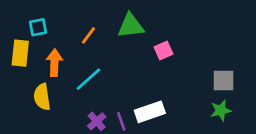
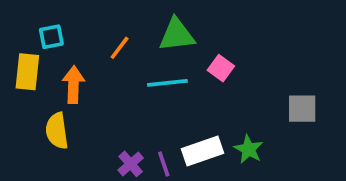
pink square: (163, 50) -> (221, 68), turned -30
cyan line: (88, 79) -> (167, 83), moved, turned 36
green star: (221, 110) -> (249, 149), moved, turned -30

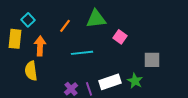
cyan square: (51, 37) -> (28, 20), turned -32
cyan line: (167, 83) -> (82, 53), moved
gray square: (302, 109) -> (152, 60), moved

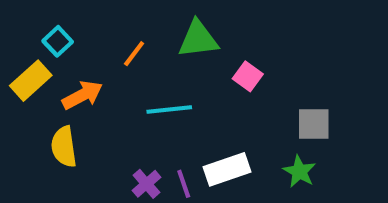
yellow rectangle: (15, 39) -> (31, 81), turned 42
orange arrow: (40, 46) -> (82, 95), turned 60
green star: (135, 81) -> (299, 171), moved

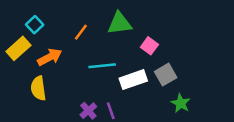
gray square: (314, 124) -> (166, 75), moved, turned -30
white rectangle: (227, 169) -> (133, 80), moved

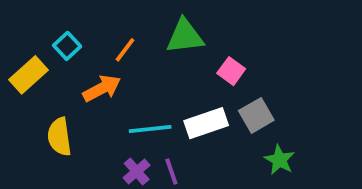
cyan square: (35, 25) -> (67, 46), moved
orange arrow: (50, 57) -> (102, 88), moved
cyan line: (102, 66) -> (150, 129), moved

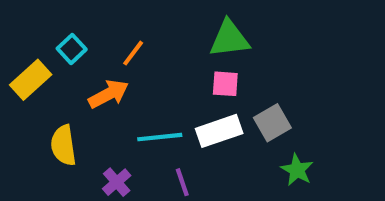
green triangle: (185, 36) -> (229, 39), moved
pink square: (231, 71) -> (225, 84), moved, turned -32
purple cross: (137, 171) -> (117, 182), moved

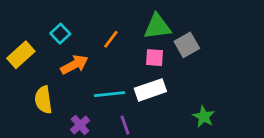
cyan square: (72, 49) -> (60, 34), moved
orange line: (133, 53) -> (111, 39), moved
gray square: (272, 123) -> (187, 45), moved

